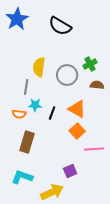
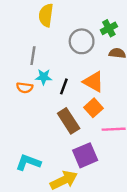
yellow semicircle: (39, 67) -> (46, 15), moved
brown rectangle: (27, 142) -> (69, 121), moved, turned -50
purple square: (70, 171) -> (85, 155), size x1.5

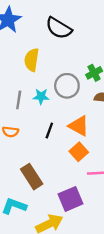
cyan star: (44, 77) -> (41, 96), moved
brown rectangle: (69, 121) -> (32, 177), moved

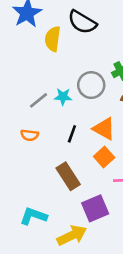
yellow semicircle: (32, 60) -> (53, 39), moved
gray line: (19, 100) -> (39, 100), turned 42
brown rectangle: (32, 177) -> (68, 176), moved

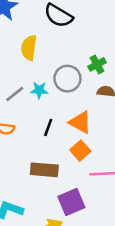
yellow semicircle: (53, 39) -> (29, 48), moved
brown rectangle: (68, 176) -> (44, 170), turned -52

